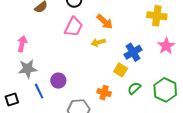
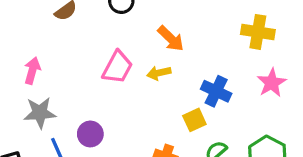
pink trapezoid: (74, 27) -> (117, 67), moved
blue cross: (133, 52) -> (216, 91), turned -36
yellow square: (121, 70) -> (194, 120), turned 32

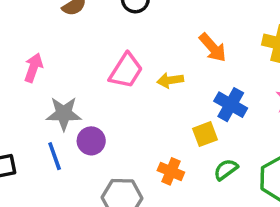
orange arrow: (171, 39) -> (213, 48), moved
gray star: (40, 113) -> (64, 114), moved

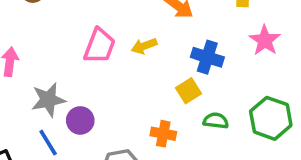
green semicircle: (226, 170) -> (216, 121), turned 55

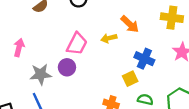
yellow arrow: (144, 46) -> (109, 38), moved
purple circle: (80, 120) -> (67, 67), moved

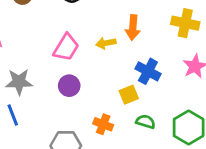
orange arrow: (130, 24) -> (133, 28), turned 48
purple circle: (67, 67) -> (69, 86), moved

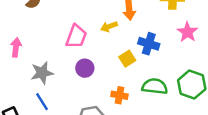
yellow square: (129, 95) -> (127, 59), moved
green semicircle: (146, 122) -> (155, 86), size x1.5

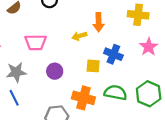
pink trapezoid: (76, 36) -> (36, 42), moved, turned 65
yellow square: (127, 59) -> (93, 66), turned 32
orange cross: (119, 95) -> (83, 98), size x1.5

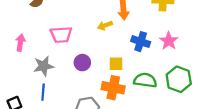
pink star: (149, 47) -> (169, 41), moved
yellow square: (93, 66) -> (116, 64), moved
blue line: (14, 98) -> (43, 92), turned 35

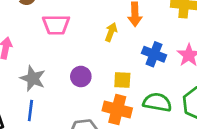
yellow arrow: (105, 25) -> (111, 32), turned 128
pink trapezoid: (61, 35) -> (56, 25), moved
gray star: (44, 66) -> (33, 78), turned 30

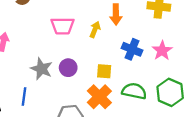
pink trapezoid: (56, 25) -> (63, 26), moved
gray star: (33, 78) -> (41, 69), moved
orange cross: (117, 109) -> (99, 97), turned 30

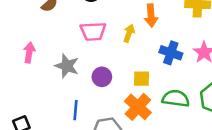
gray star: (41, 69) -> (67, 66), moved
blue line: (24, 97) -> (76, 110), moved

